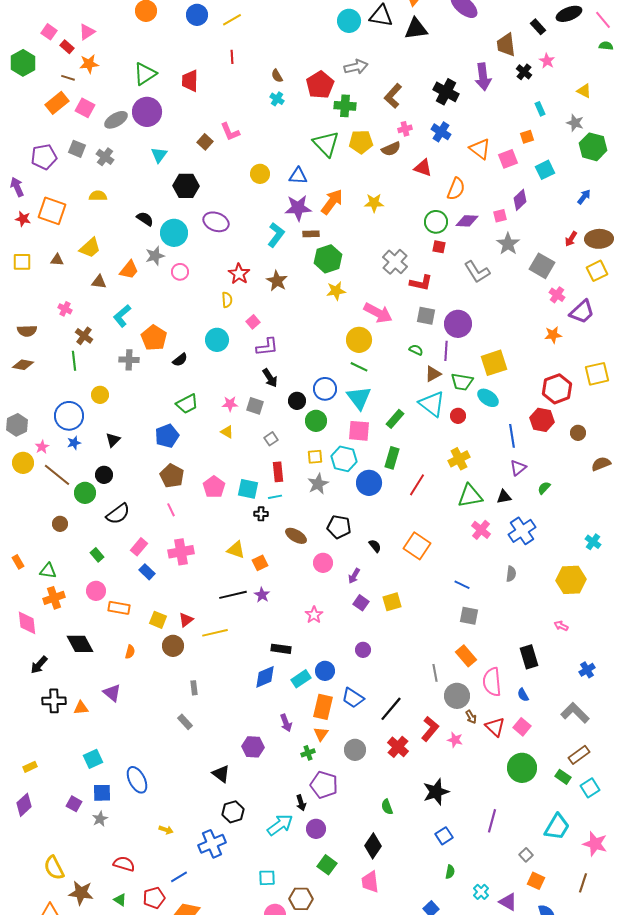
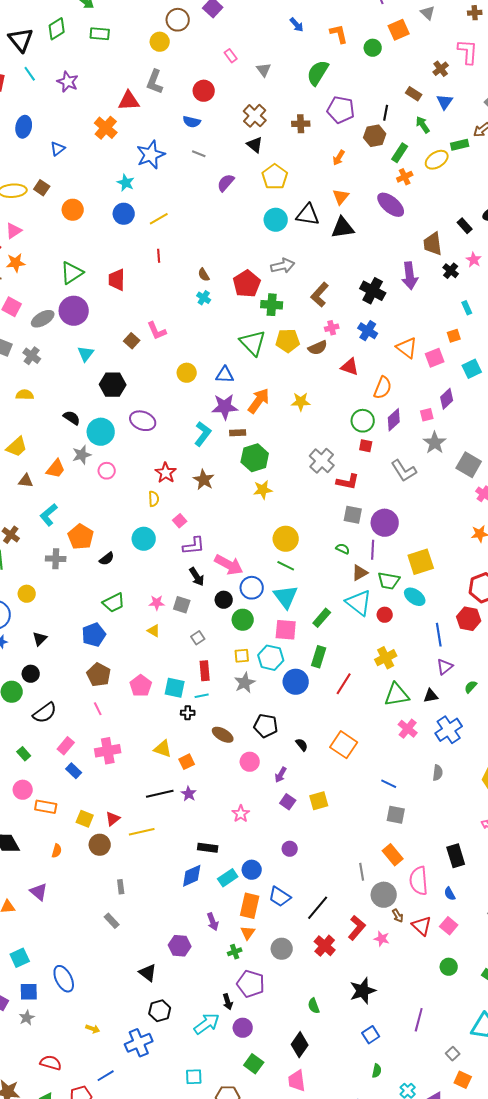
purple diamond: (467, 221) -> (394, 420), turned -45
pink arrow: (378, 313) -> (229, 565), moved
green circle: (522, 768) -> (449, 967), size x0.6

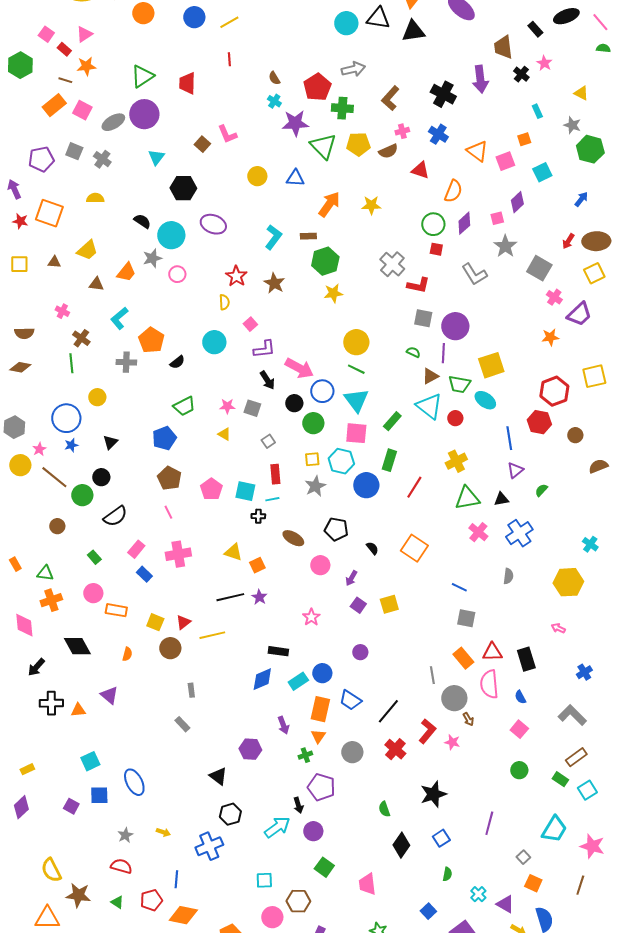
purple star: (225, 407) -> (295, 123), moved
red triangle: (422, 926) -> (492, 652), moved, turned -45
gray star: (27, 1018) -> (125, 835), moved
black diamond: (300, 1045) -> (401, 845), moved
blue line: (106, 1076) -> (176, 879), turned -54

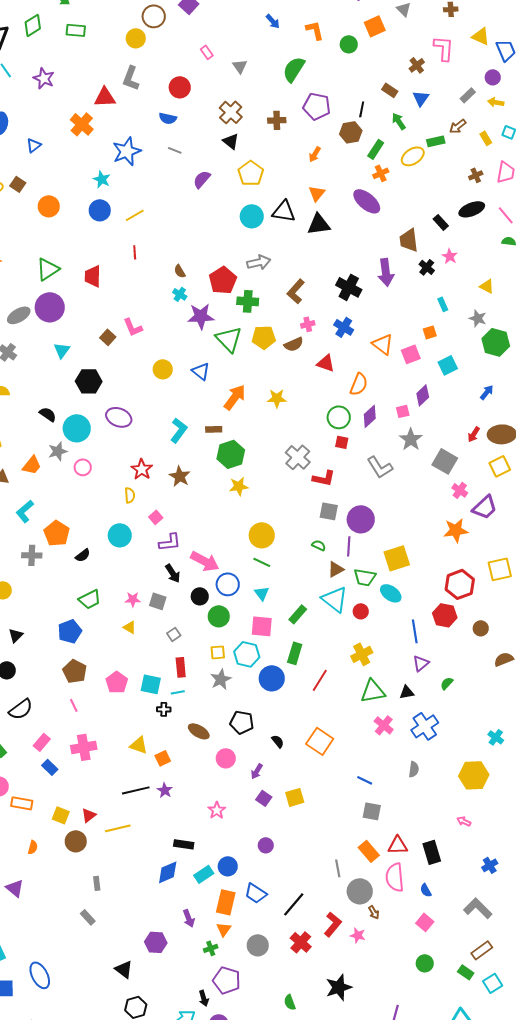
blue triangle: (295, 178) -> (201, 371), turned 36
orange star: (550, 337) -> (456, 530), size x1.4
cyan triangle: (356, 400) -> (262, 593), size x0.6

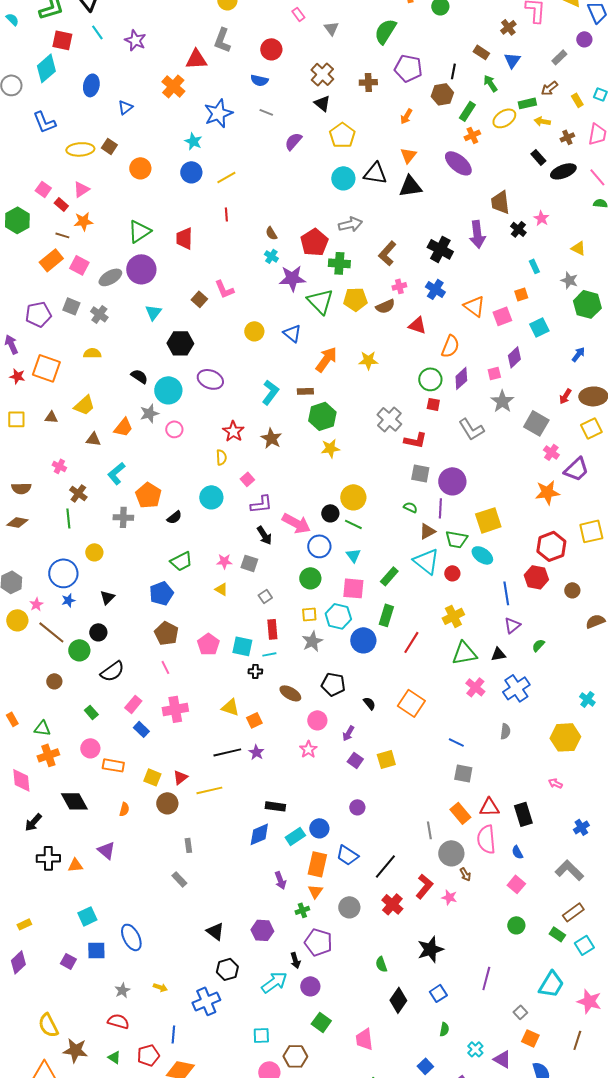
yellow arrow: (496, 102) -> (542, 121), moved
black rectangle: (441, 222) -> (538, 157), moved
black circle: (200, 596) -> (330, 513), moved
pink star: (217, 810) -> (308, 749), moved
purple hexagon: (156, 942) -> (262, 930), moved

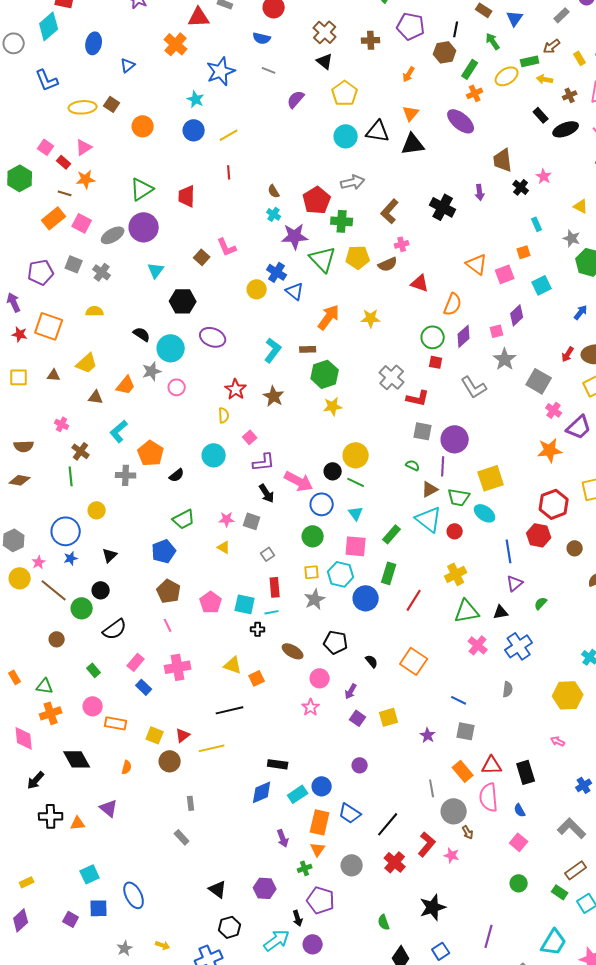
purple arrow: (477, 234) -> (480, 192), size x0.6
blue cross: (435, 289) -> (277, 272), moved
purple star: (256, 752) -> (428, 735), moved

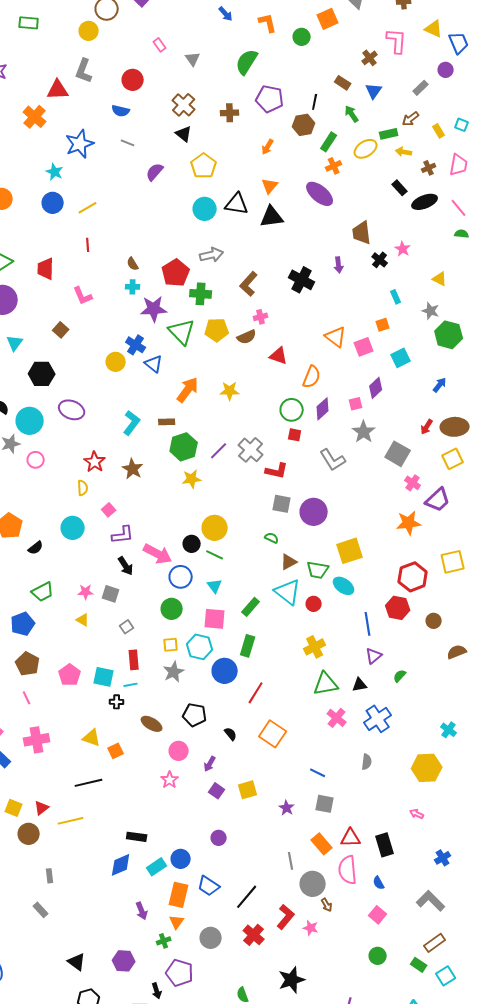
cyan cross: (274, 214) -> (133, 287), turned -32
pink L-shape: (227, 247) -> (83, 296), moved
purple line: (443, 466) -> (219, 451), moved, turned 42
red line: (414, 600) -> (256, 693), moved

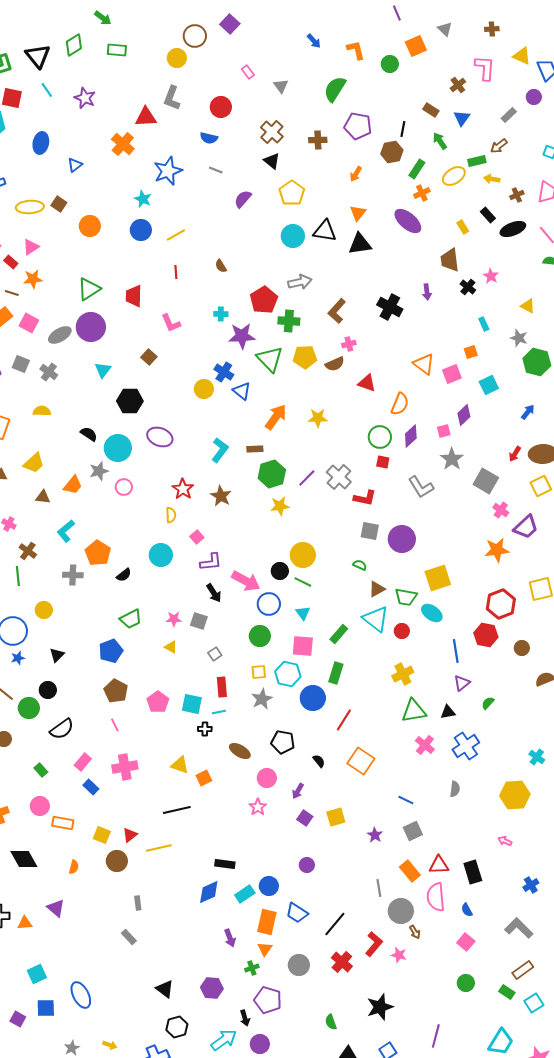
yellow rectangle: (439, 131) -> (463, 227), moved
brown semicircle: (133, 264) -> (221, 266), moved
gray square: (325, 804) -> (413, 831), turned -36

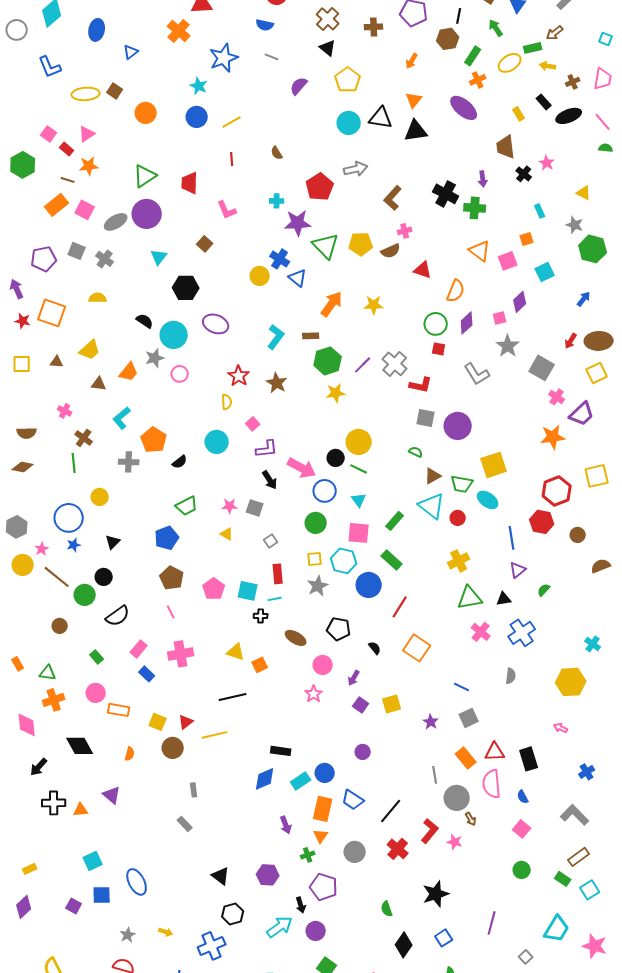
green cross: (289, 321) -> (475, 208), moved
green rectangle: (336, 673) -> (392, 560), turned -65

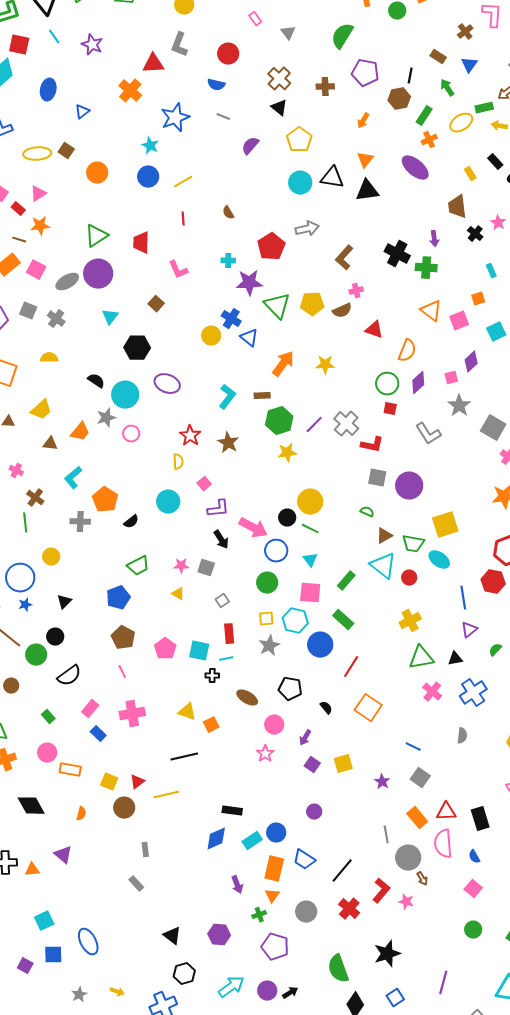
gray square: (469, 718) -> (420, 778), turned -30
black arrow: (301, 905) -> (290, 993), moved, turned -105
green semicircle: (387, 909) -> (338, 969), size x1.8

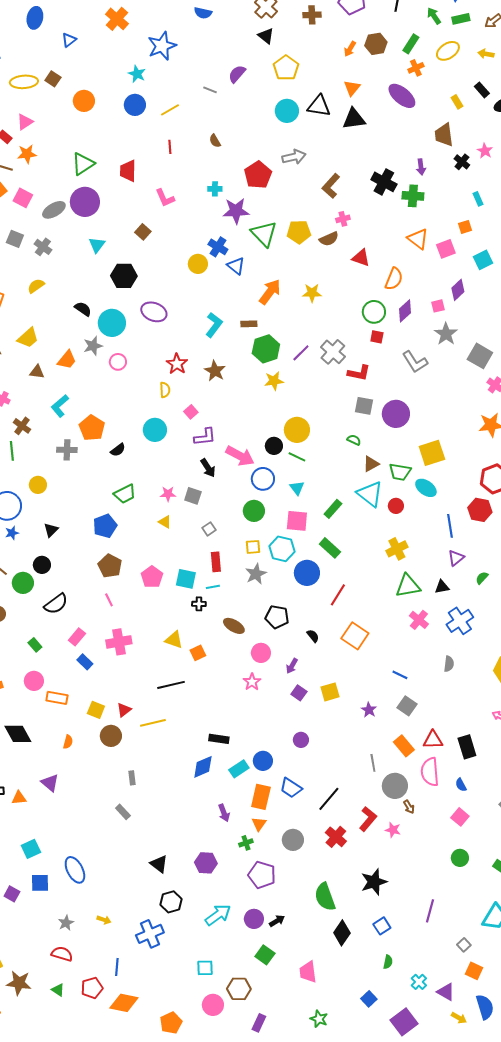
brown hexagon: (399, 99) -> (376, 44), moved
green rectangle: (484, 108) -> (461, 19), moved
gray line: (223, 117) -> (210, 90), moved
yellow semicircle: (49, 358) -> (36, 286), turned -36

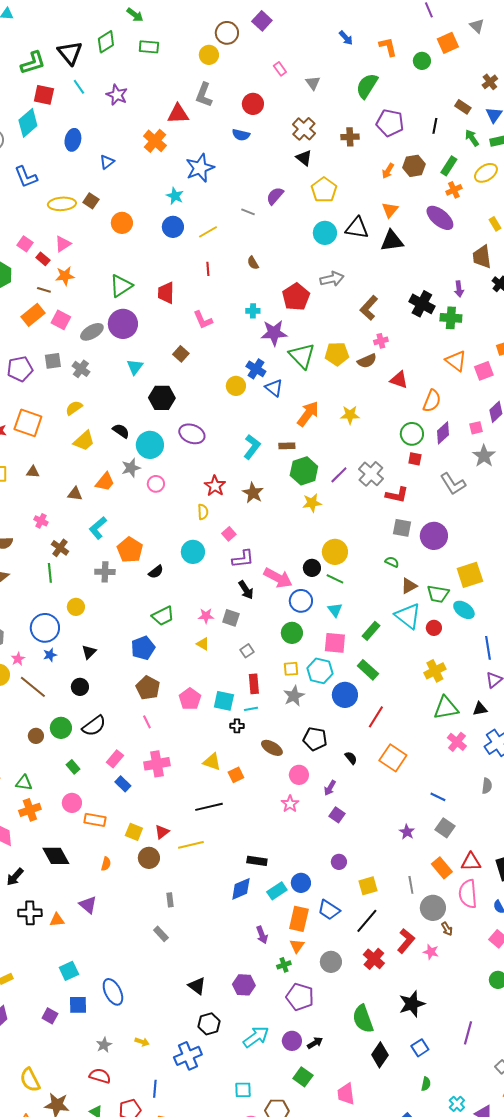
gray square: (15, 239) -> (53, 361), turned -30
yellow trapezoid: (28, 338) -> (84, 441), moved
green circle: (23, 583) -> (61, 728), moved
yellow square: (330, 692) -> (368, 886), moved

